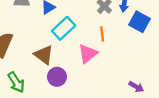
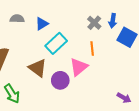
purple circle: (57, 77) -> (60, 80), moved

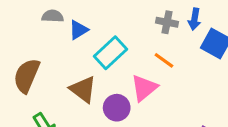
gray cross: (94, 23) -> (167, 22), turned -32
blue triangle: (42, 24) -> (78, 30), moved
orange line: (92, 48) -> (164, 60), turned -48

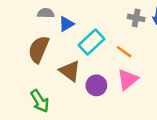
orange line: (164, 60) -> (124, 52), moved
brown semicircle: (27, 76) -> (39, 49), moved
pink triangle: (144, 88) -> (128, 79), moved

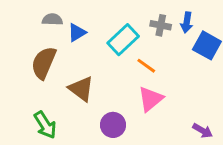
cyan rectangle: (92, 42) -> (123, 40), moved
purple circle: (96, 85) -> (113, 125), moved

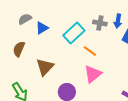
gray semicircle: (52, 19) -> (25, 19), turned -32
brown semicircle: (44, 63) -> (19, 49), size x0.7
brown triangle: (81, 89) -> (45, 67), turned 36

